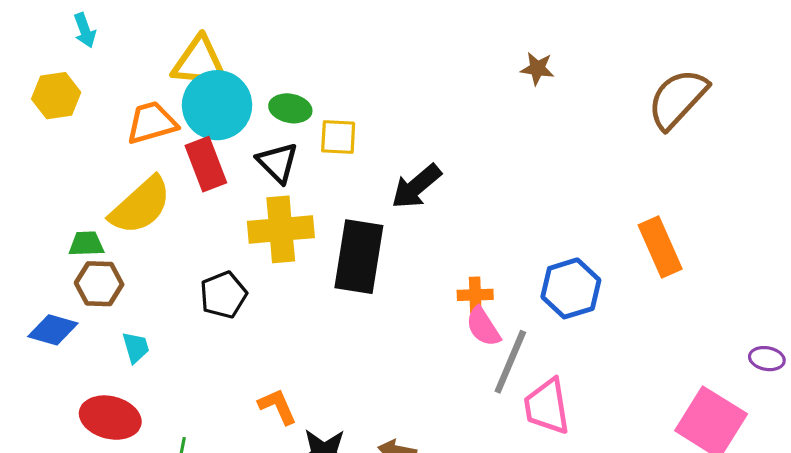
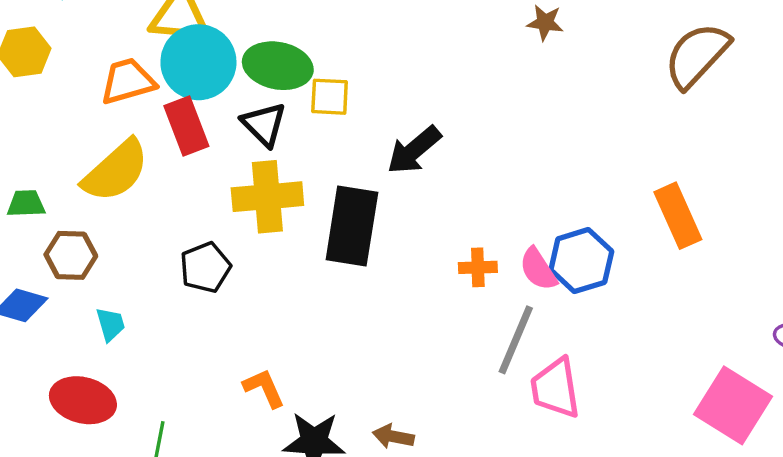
green ellipse: (290, 108) -> (278, 66), size x1.5
green trapezoid: (86, 244) -> (26, 204), moved
pink semicircle: (483, 327) -> (538, 269), moved

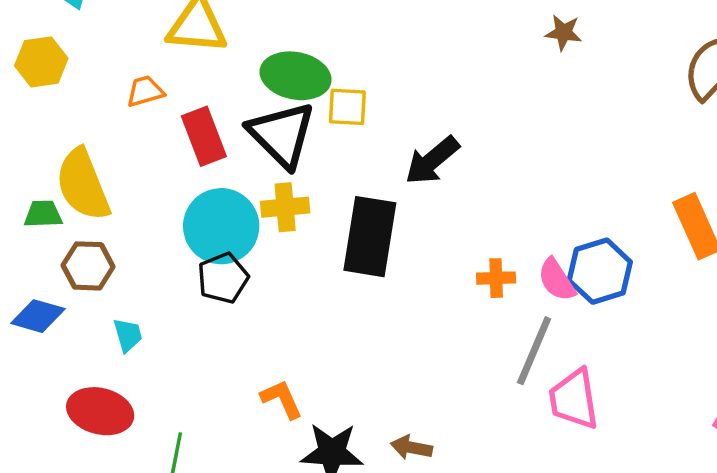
cyan circle: (198, 62) -> (221, 226), moved
orange trapezoid: (128, 81) -> (145, 91), size x0.7
black triangle: (264, 124) -> (282, 135), size x1.5
yellow semicircle: (116, 171) -> (83, 185), moved, turned 110
yellow cross: (267, 197) -> (285, 207), size x0.7

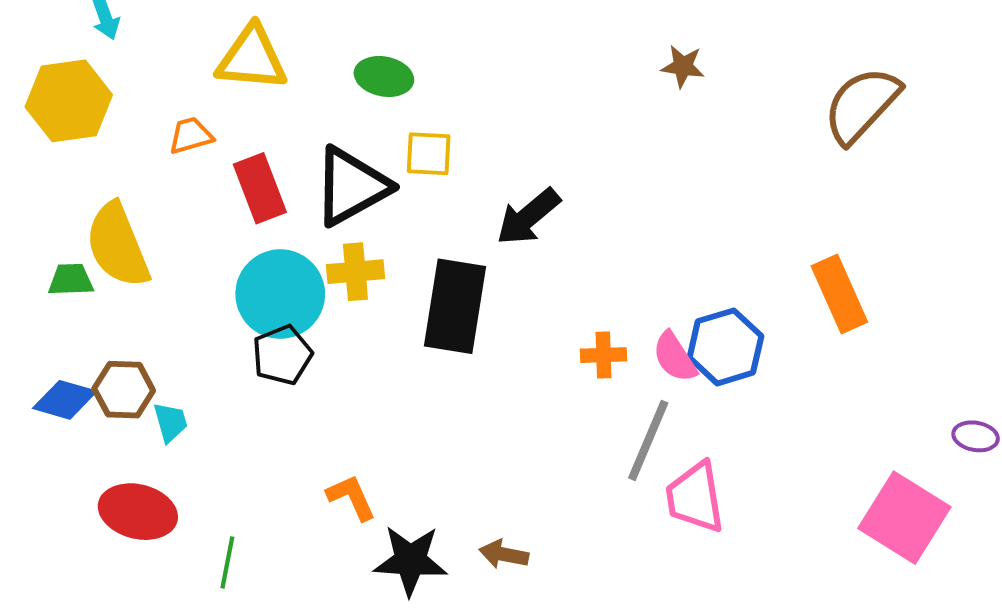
yellow hexagon: (41, 62) -> (69, 101), size x1.4
green ellipse: (296, 76) -> (384, 76), moved, size x0.7
black triangle: (282, 135) -> (351, 186), turned 46
brown hexagon: (88, 266) -> (124, 390), moved

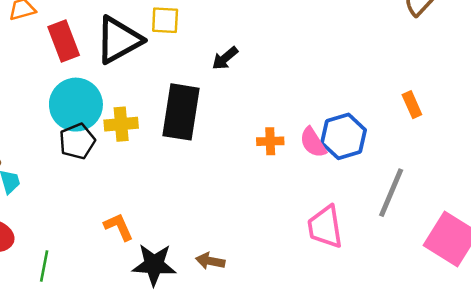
black arrow: (528, 217) -> (225, 58), size x0.7
yellow cross: (355, 272) -> (121, 124), moved
orange rectangle: (839, 294) -> (412, 105), size x0.6
gray line: (648, 440) -> (391, 193), moved

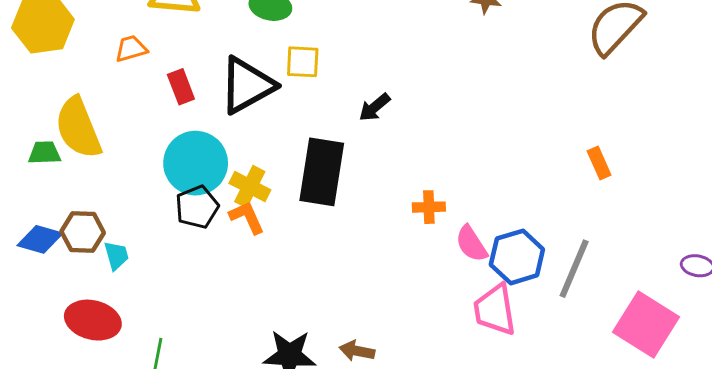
red rectangle: (64, 41) -> (181, 87), size x0.7
yellow cross: (121, 124) -> (250, 187), turned 32
blue hexagon: (344, 136) -> (517, 257), moved
pink semicircle: (313, 143) -> (471, 244), moved
orange L-shape: (119, 227) -> (247, 217), moved

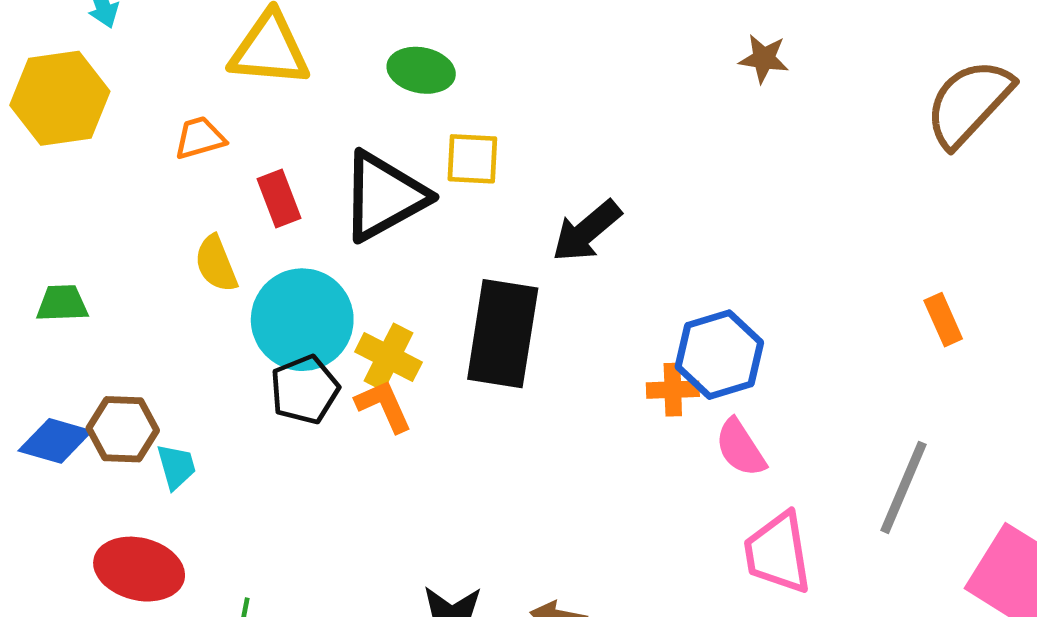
black arrow: (375, 107) -> (587, 231), size x1.4
yellow semicircle: (78, 128) -> (216, 264), moved, size x0.6
blue hexagon: (517, 257) -> (719, 355), moved

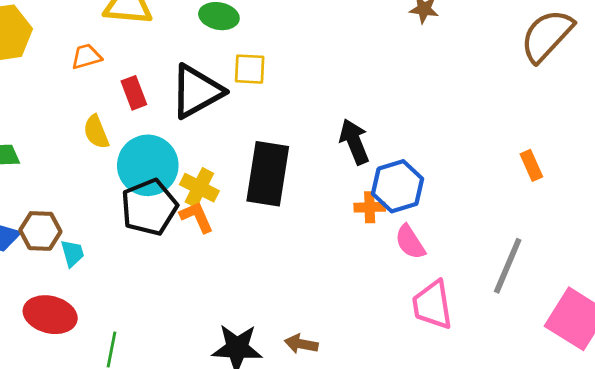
black arrow: (587, 231) -> (354, 142), moved, turned 108
black pentagon: (305, 390) -> (149, 207), size x1.4

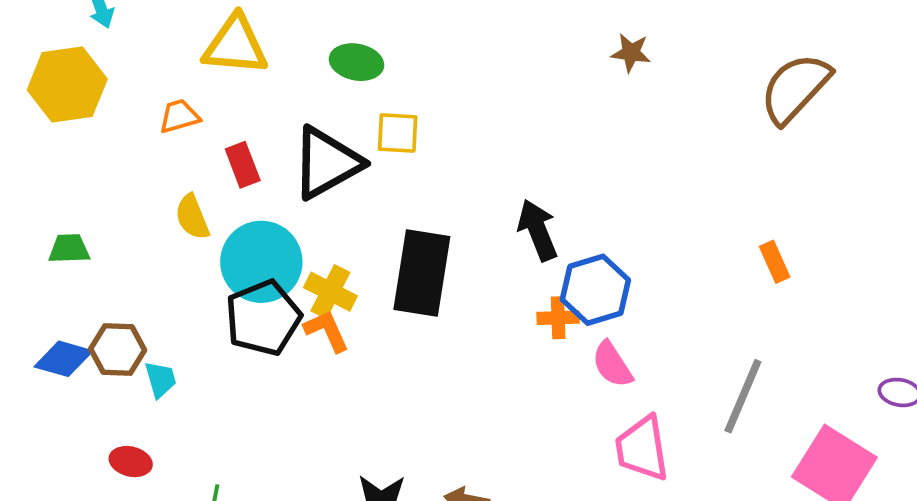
red ellipse: (50, 315) -> (131, 462), size x0.6

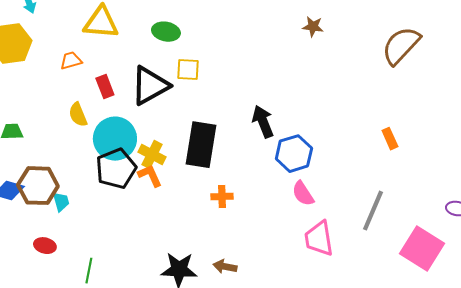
orange cross: (558, 318) -> (222, 197), moved
brown hexagon: (118, 350) -> (38, 186), size x1.4

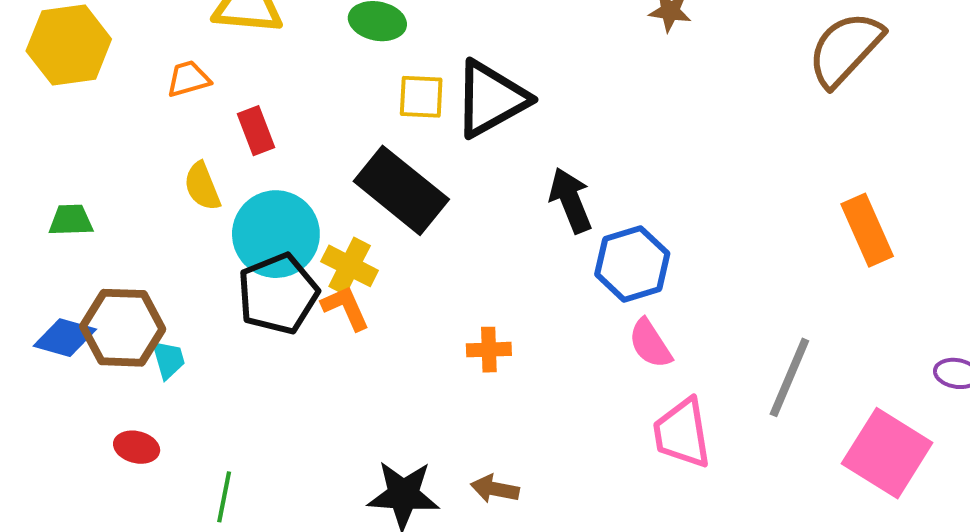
black triangle: (150, 86) -> (491, 99), moved
orange rectangle: (390, 139) -> (867, 230), moved, size x1.6
black rectangle: (201, 145) -> (401, 190), moved, turned -60

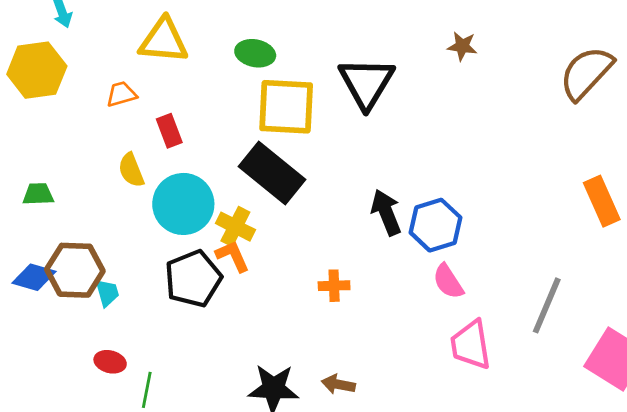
yellow square: (421, 97) -> (286, 107), size x1.8
black triangle: (491, 99) -> (366, 83), moved, turned -30
black arrow: (571, 200) -> (386, 212), moved
black pentagon: (278, 294) -> (193, 279), moved
red ellipse: (137, 447) -> (110, 362), moved

